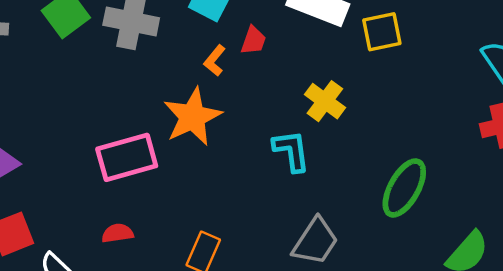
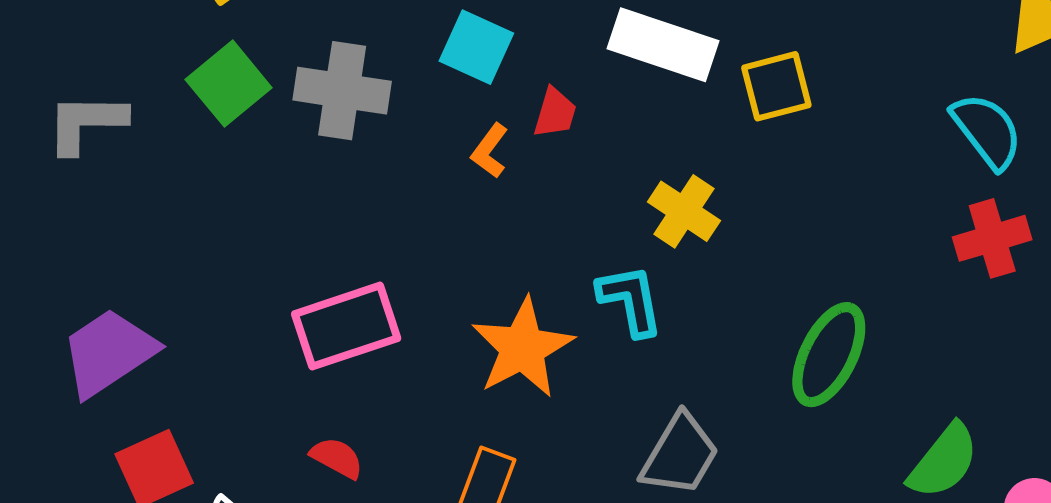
orange star: (193, 117) -> (522, 348), moved
red semicircle: (117, 233) -> (337, 458), turned 40

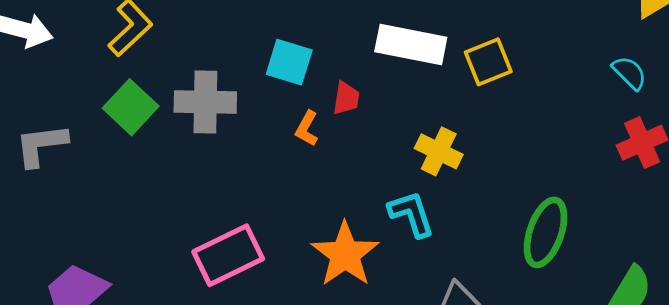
cyan semicircle: (987, 131) -> (629, 73), size x0.7

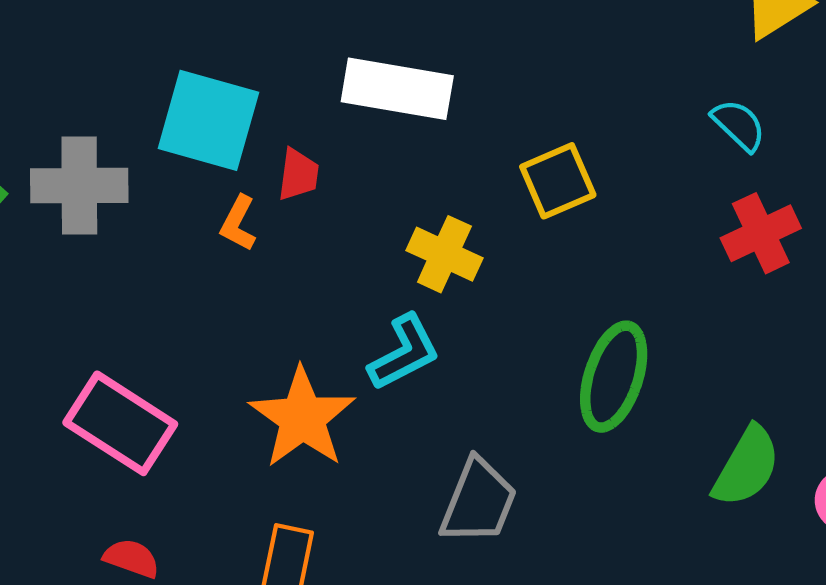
cyan square: (289, 62) -> (208, 120), size x1.4
yellow square: (488, 62) -> (558, 181), moved
cyan L-shape: (411, 214) -> (404, 352), turned 82
pink rectangle: (228, 255) -> (120, 423), turned 60

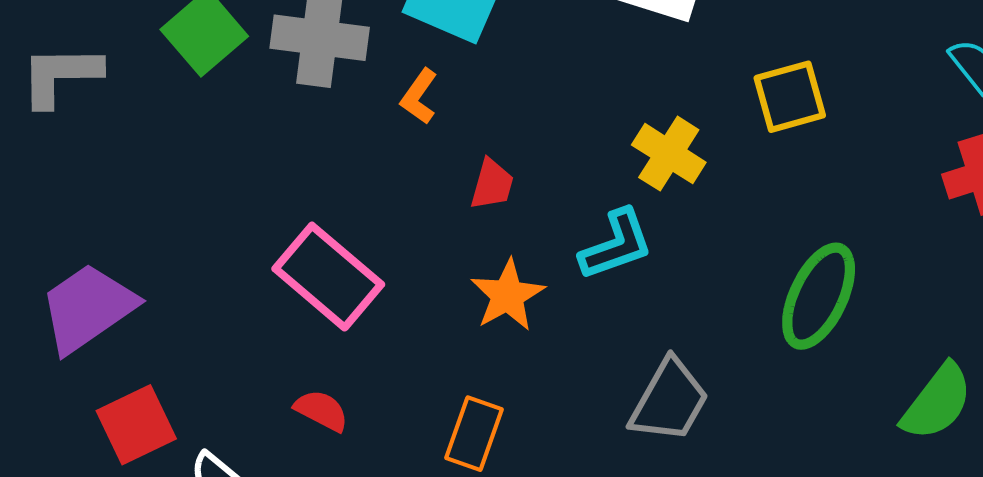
red trapezoid: (298, 175) -> (492, 184), moved
orange L-shape: (238, 223) -> (419, 96), moved
orange star: (302, 418) -> (508, 295), size x0.7

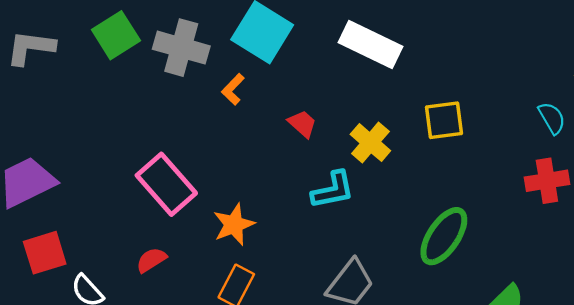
red trapezoid: (492, 184) -> (302, 124), moved, turned -72
orange star: (508, 295) -> (234, 224), moved
red semicircle: (321, 410) -> (151, 260), turned -68

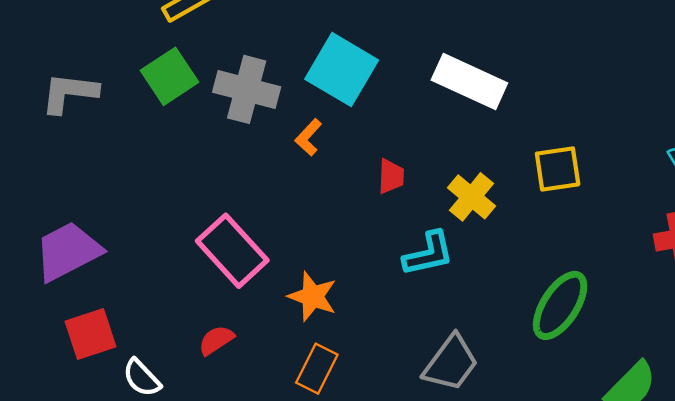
red trapezoid: (302, 124) -> (391, 176), turned 52
orange star: (234, 224) -> (313, 296), turned -30

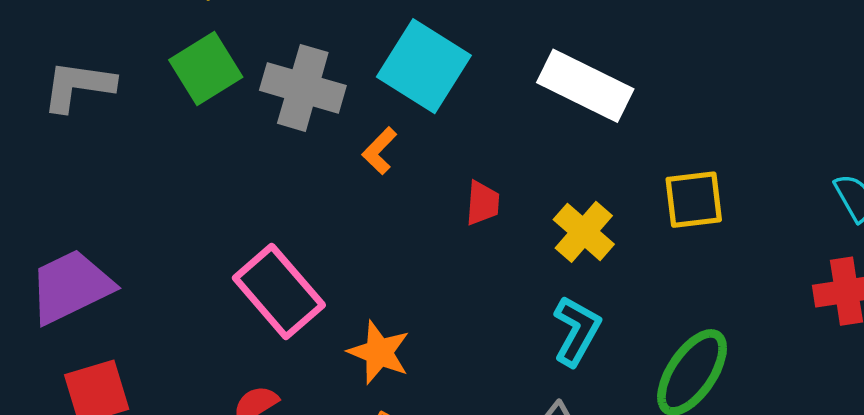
cyan L-shape: (428, 254) -> (577, 331), moved, turned -50

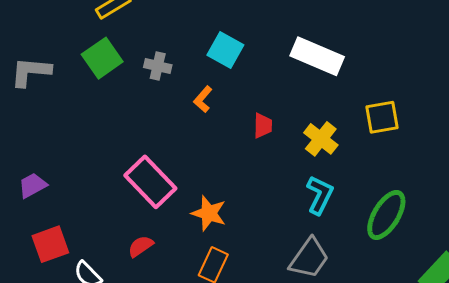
cyan square: (424, 66) -> (225, 50), size x0.7
gray cross: (303, 88) -> (158, 66), size x0.6
purple trapezoid: (71, 287) -> (33, 185), size x0.6

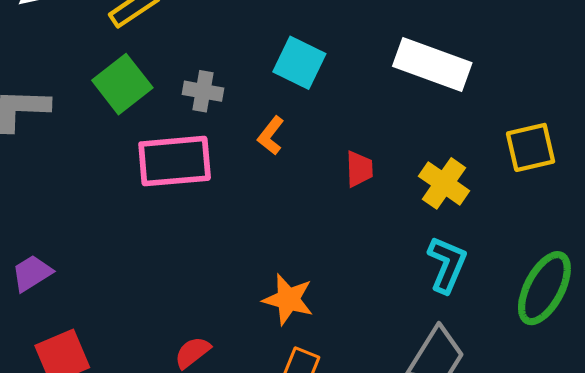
pink rectangle: (150, 182) -> (175, 161), moved, turned -48

